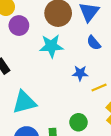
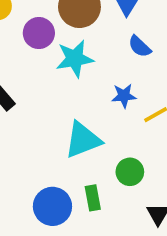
purple circle: (19, 26) -> (39, 33), moved
cyan triangle: (24, 102) -> (83, 140), moved

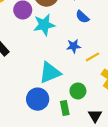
green rectangle: (93, 198) -> (65, 108), moved
blue circle: (52, 206) -> (38, 99), moved

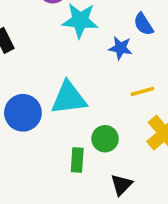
blue star: (74, 46) -> (120, 48), moved
blue circle: (38, 99) -> (23, 113), moved

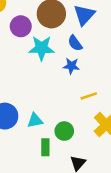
blue semicircle: (143, 24) -> (75, 43), moved
cyan triangle: (69, 98) -> (35, 121), moved, size x0.6

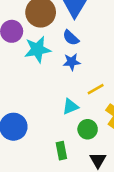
cyan triangle: (35, 121) -> (70, 107), moved
green circle: (64, 131) -> (88, 129), moved

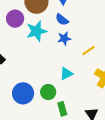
yellow line: (96, 89) -> (89, 50), moved
green circle: (88, 129) -> (48, 92), moved

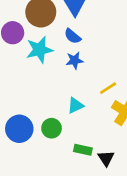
yellow line: (89, 50) -> (108, 88), moved
green rectangle: (62, 109) -> (83, 150), moved, turned -64

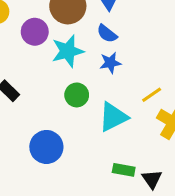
cyan triangle: (76, 106) -> (113, 117), size x1.5
green circle: (52, 128) -> (77, 95), moved

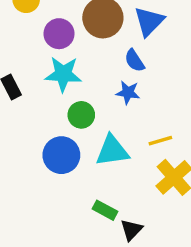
cyan star: (68, 51) -> (63, 74), moved
blue circle: (46, 147) -> (61, 155), moved

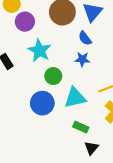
purple circle: (59, 34) -> (25, 22), moved
cyan star: (63, 74) -> (39, 51), turned 30
green rectangle: (105, 210) -> (81, 127), moved

